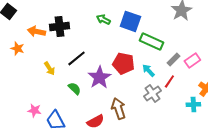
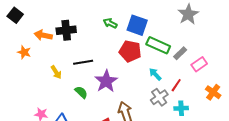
black line: (76, 58) -> (83, 62), turned 30
gray rectangle: (173, 59) -> (180, 53), moved
red pentagon: (123, 63) -> (130, 51), moved
cyan cross: (193, 104) -> (181, 108), moved

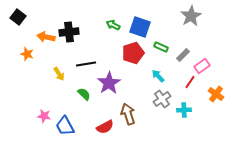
green rectangle: (158, 45) -> (161, 47), size x0.6
red pentagon: (130, 51) -> (133, 53), turned -30
red line: (176, 85) -> (190, 82), moved

